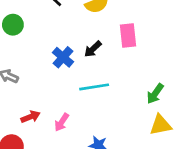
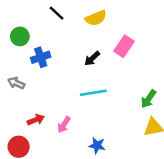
pink rectangle: (128, 36) -> (124, 46), turned 40
blue cross: (63, 57) -> (41, 57), moved, turned 30

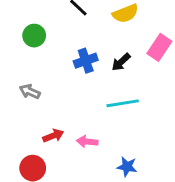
blue cross: (41, 57) -> (86, 61), moved
pink arrow: (64, 125) -> (87, 142), turned 63

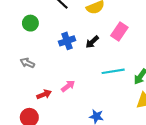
cyan line: (123, 103) -> (113, 71), moved
pink arrow: (87, 142) -> (68, 86), moved, turned 136

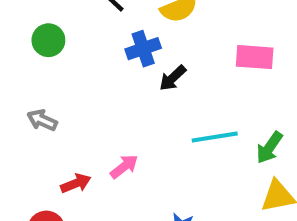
pink rectangle: (119, 31) -> (255, 57), moved, turned 60
blue cross: (67, 41) -> (143, 49), moved

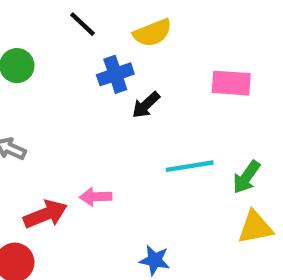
pink arrow: (124, 166) -> (96, 197), turned -144
red arrow: (76, 183) -> (45, 214), size x1.4

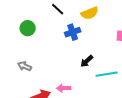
black arrow: (146, 105) -> (87, 61), moved

